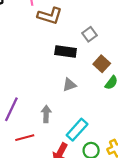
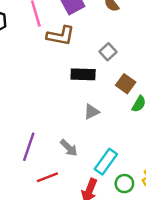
gray arrow: (46, 114) -> (69, 148), turned 140

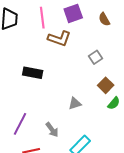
black rectangle: (83, 74) -> (33, 73), moved

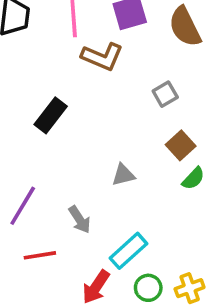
brown semicircle: (104, 19) -> (185, 27), size x1.6
black rectangle: (33, 73) -> (51, 115), turned -66

